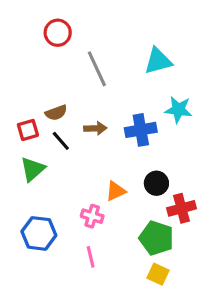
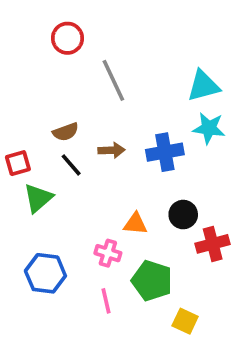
cyan triangle: (158, 61) -> (203, 86), moved
red square: (28, 130) -> (18, 163), moved
orange triangle: (116, 191) -> (135, 224), turned 30
green pentagon: (156, 238) -> (152, 281), moved

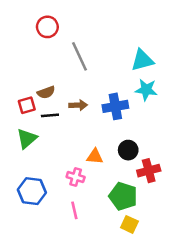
red square: (18, 163) -> (27, 105), moved
black line: (71, 165) -> (50, 115), turned -54
green pentagon: (152, 281) -> (123, 196), moved

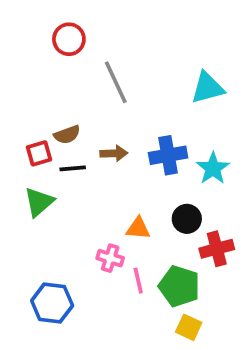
cyan star: (146, 90) -> (213, 168), moved, turned 30
blue hexagon: (32, 191) -> (52, 303), moved
pink line: (74, 210) -> (138, 281), moved

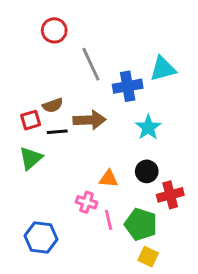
brown arrow: (114, 153) -> (89, 120), size x1.5
blue cross: (168, 155) -> (128, 86), moved
cyan star: (213, 168) -> (148, 127), moved

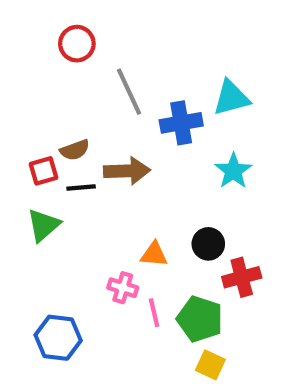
cyan star: (148, 127) -> (233, 171), moved

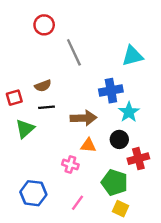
blue cross: (181, 123) -> (111, 91), moved
red square: (44, 171) -> (14, 98), moved
brown arrow: (127, 171) -> (83, 118), moved
cyan star: (233, 171) -> (129, 112), moved
pink line: (154, 313) -> (78, 203), moved, turned 49

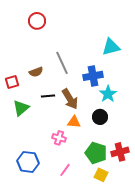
gray line: (74, 52) -> (62, 63), moved
black line: (46, 107) -> (48, 96), moved
brown arrow: (83, 118) -> (70, 99), turned 60
red cross: (138, 159) -> (120, 152), moved

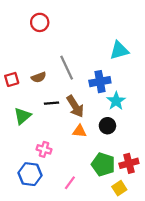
red square: (12, 82) -> (12, 79), moved
pink cross: (59, 138) -> (44, 149), moved
yellow square: (101, 175) -> (119, 188), moved, turned 32

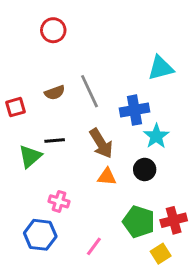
brown semicircle: (39, 77) -> (55, 93), moved
black line: (52, 103) -> (55, 140), moved

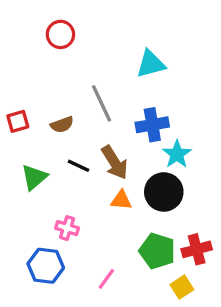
cyan triangle: (161, 68) -> (151, 64), moved
brown semicircle: (55, 93) -> (62, 125), moved
black line: (55, 140) -> (79, 166), moved, turned 30
black circle: (145, 169) -> (164, 192), size x1.5

